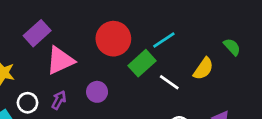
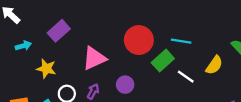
purple rectangle: (37, 33) -> (59, 31), moved
cyan line: (164, 40) -> (181, 41), turned 42

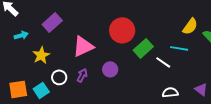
cyan line: (181, 41) -> (179, 48), moved
yellow semicircle: (214, 65) -> (190, 26), moved
yellow star: (46, 69) -> (41, 55), turned 30

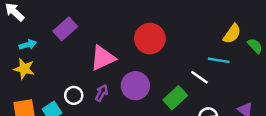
green rectangle: (143, 48) -> (175, 98), moved
yellow star: (41, 55) -> (24, 69), moved, turned -30
purple circle: (110, 69) -> (135, 86), size x1.5

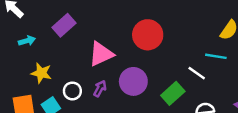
yellow star: (24, 69) -> (41, 73), moved

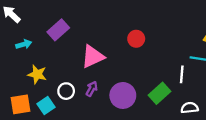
red circle: (148, 35) -> (136, 39), size x0.6
white line: (197, 73) -> (182, 74), turned 60
purple circle: (133, 81) -> (123, 95), moved

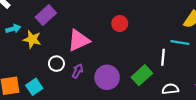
yellow star: (37, 74) -> (32, 39), moved
white circle: (66, 91) -> (56, 64), moved

